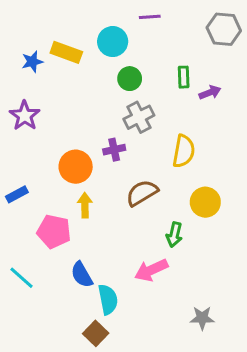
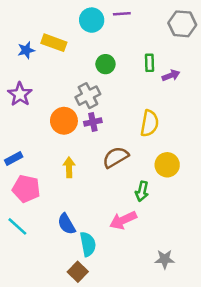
cyan circle: (113, 42) -> (92, 20), moved
gray cross: (139, 117) -> (88, 96), moved
orange circle: (76, 167) -> (64, 121), moved
pink pentagon: (54, 231) -> (26, 189), moved

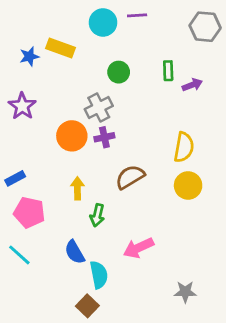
yellow semicircle: (150, 123) -> (184, 147), moved
green arrow: (142, 191) -> (97, 215), moved

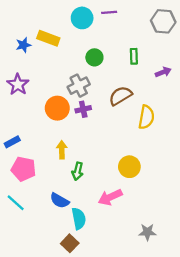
purple arrow: (192, 85) -> (163, 72), moved
brown semicircle: (130, 177) -> (120, 96), moved
yellow circle: (188, 185) -> (129, 167), moved
blue semicircle: (75, 252) -> (60, 201), turned -30

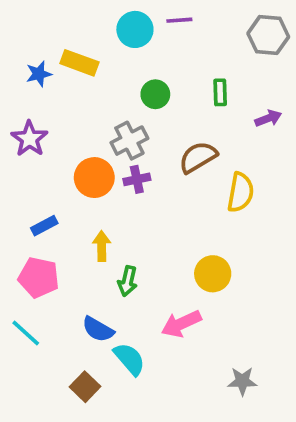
blue rectangle: (12, 142) -> (44, 226), moved
cyan semicircle: (79, 219) -> (129, 359), turned -30
brown square: (70, 243) -> (85, 387), moved

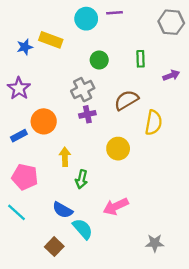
orange circle: (94, 178) -> (44, 121), moved
blue rectangle: (44, 226) -> (19, 136), moved
yellow circle: (213, 274) -> (118, 149), moved

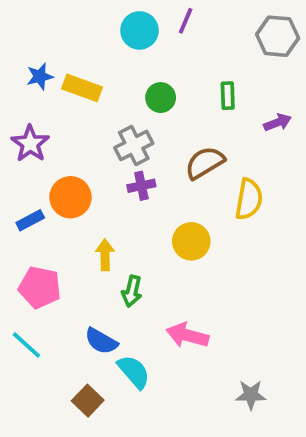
purple line: (115, 13) -> (186, 21), turned -63
yellow rectangle: (51, 40) -> (82, 88), moved
pink arrow: (116, 206) -> (187, 335), turned 40

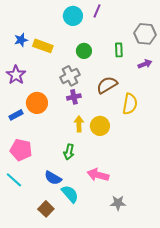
gray hexagon: (278, 36) -> (145, 34), moved
yellow arrow: (105, 255) -> (79, 124), moved
gray star: (251, 395) -> (118, 203), moved

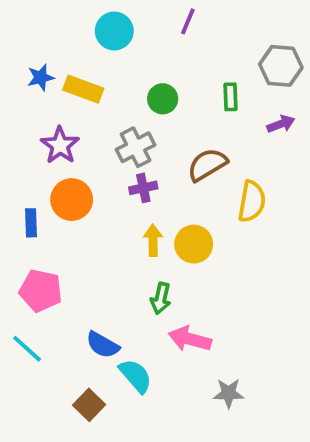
cyan circle: (73, 16) -> (114, 31), moved
purple star: (16, 75) -> (60, 145), moved
blue rectangle: (16, 115) -> (31, 223), turned -64
green arrow: (69, 152) -> (161, 298), moved

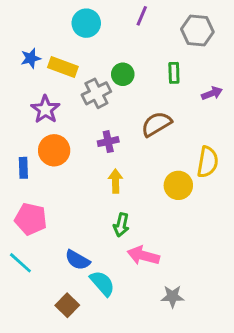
gray hexagon: (281, 66) -> (197, 30), moved
gray cross: (136, 147) -> (96, 93), moved
yellow semicircle: (252, 201) -> (208, 162), moved
yellow circle: (194, 244) -> (178, 185), moved

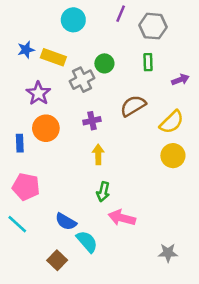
gray hexagon: (197, 30) -> (153, 26), moved
yellow semicircle: (208, 162) -> (172, 122), moved, turned 35
yellow circle: (178, 185) -> (173, 156), moved
gray star: (172, 296) -> (168, 253), moved

